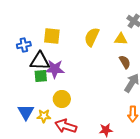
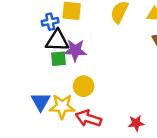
blue cross: (24, 45) -> (50, 22), moved
yellow star: (44, 116) -> (62, 106), size x1.5

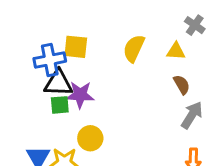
blue cross: (50, 22) -> (50, 60), size x1.5

